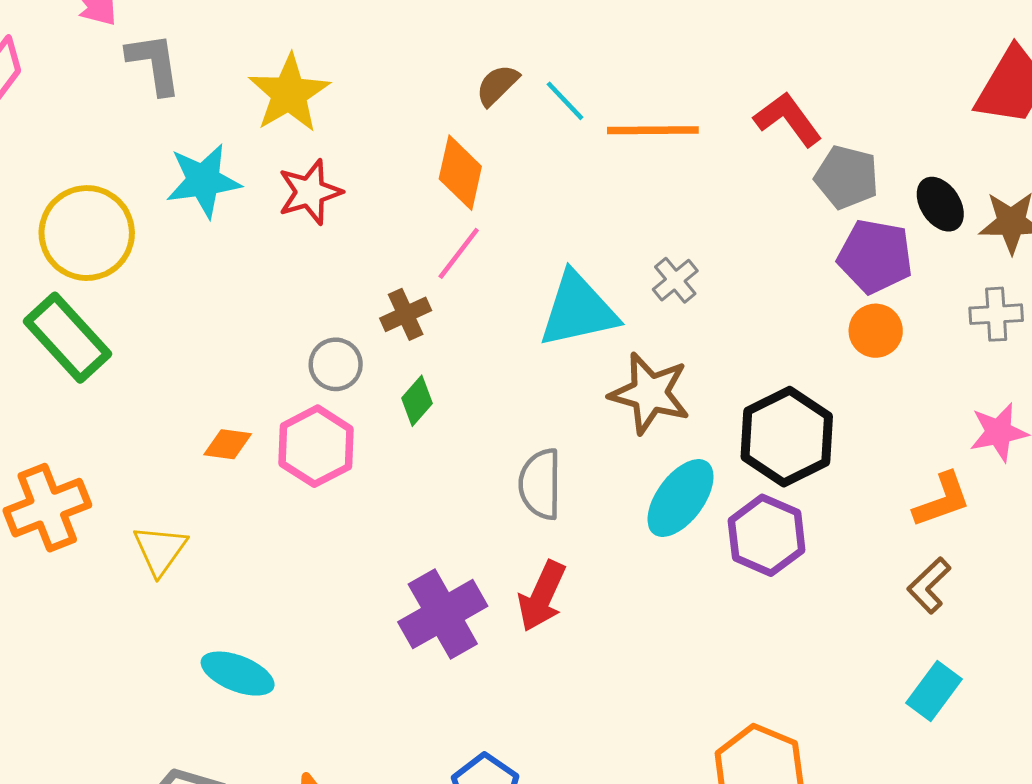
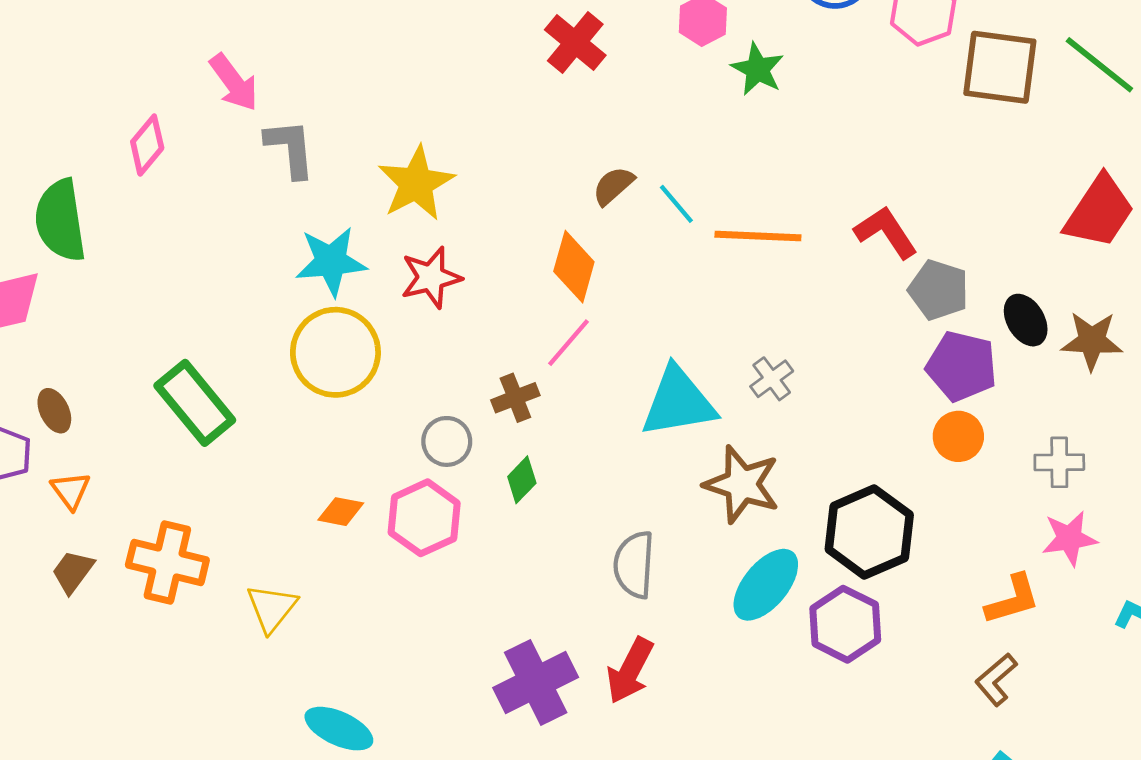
yellow circle: (87, 233) -> (335, 352), moved
gray cross: (996, 314) -> (1059, 462), moved
orange cross: (47, 508) -> (167, 562), turned 32

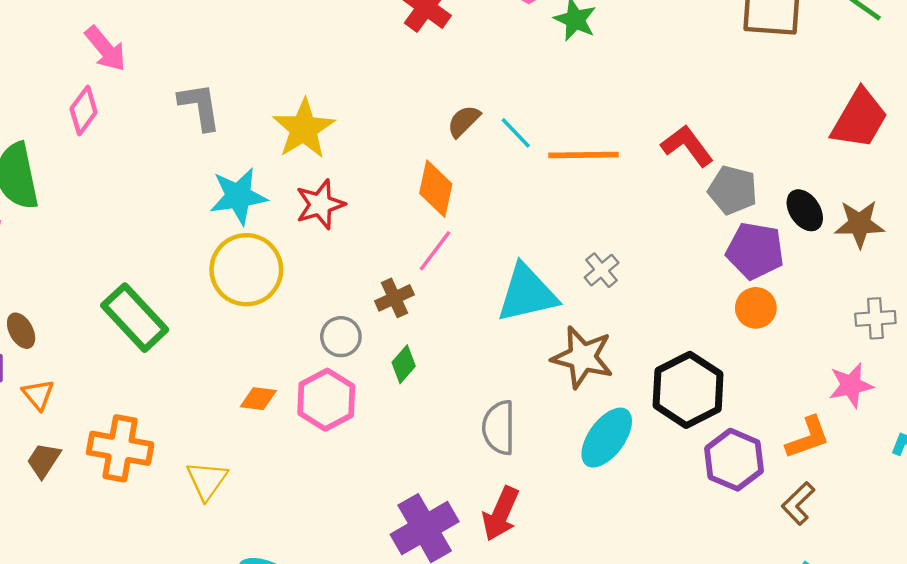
pink arrow: (234, 82) -> (105, 49), moved
gray cross: (1059, 462) -> (875, 318), moved
purple hexagon: (845, 624) -> (734, 460), moved

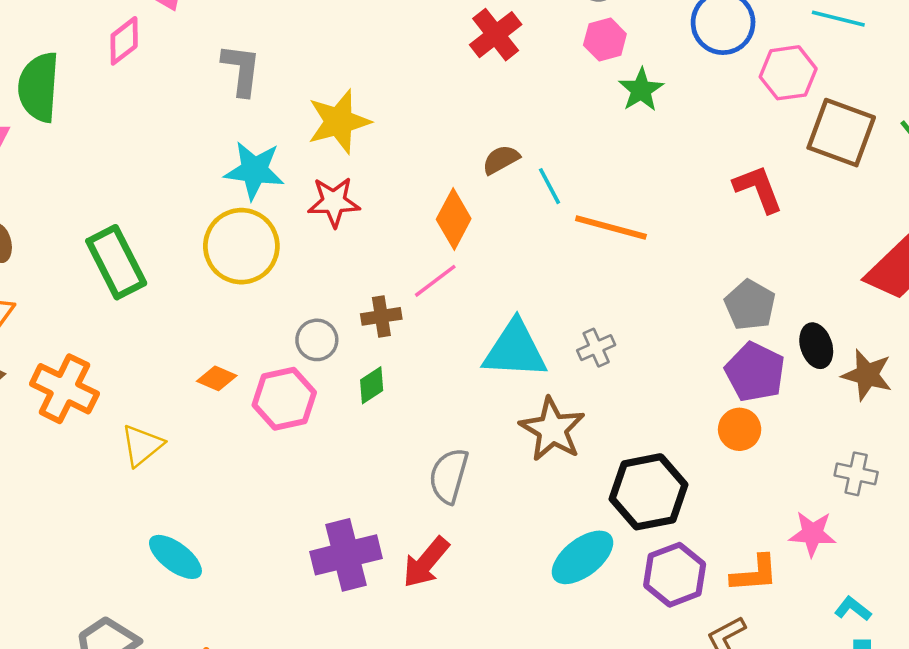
red L-shape: (687, 146) -> (758, 189), moved
cyan ellipse: (607, 438) -> (582, 557), moved

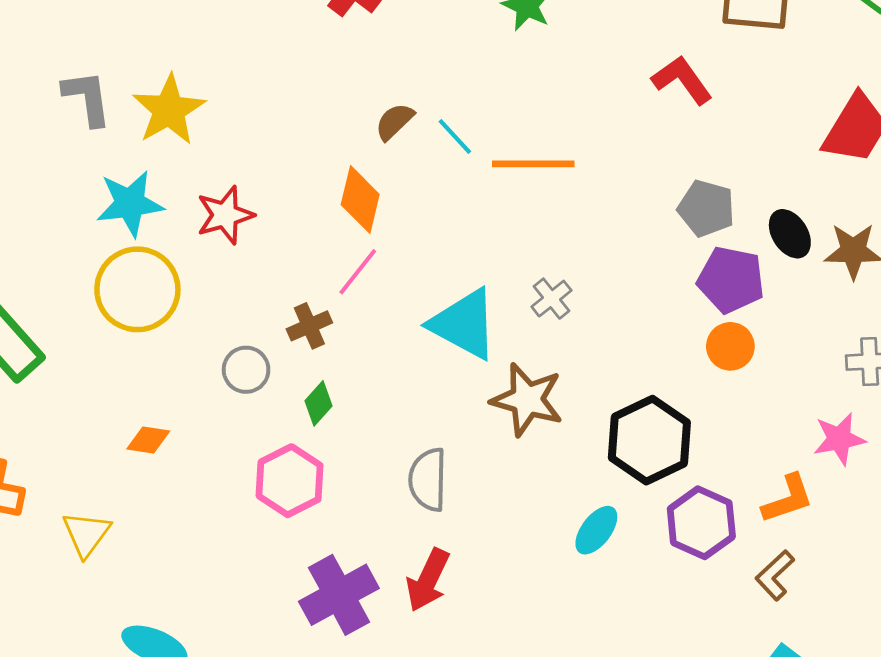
yellow star: (339, 122) -> (169, 110), moved
cyan triangle: (515, 350) -> (464, 324), turned 40
pink hexagon: (284, 399) -> (290, 481), moved
cyan ellipse: (582, 557) -> (596, 530), size x0.7

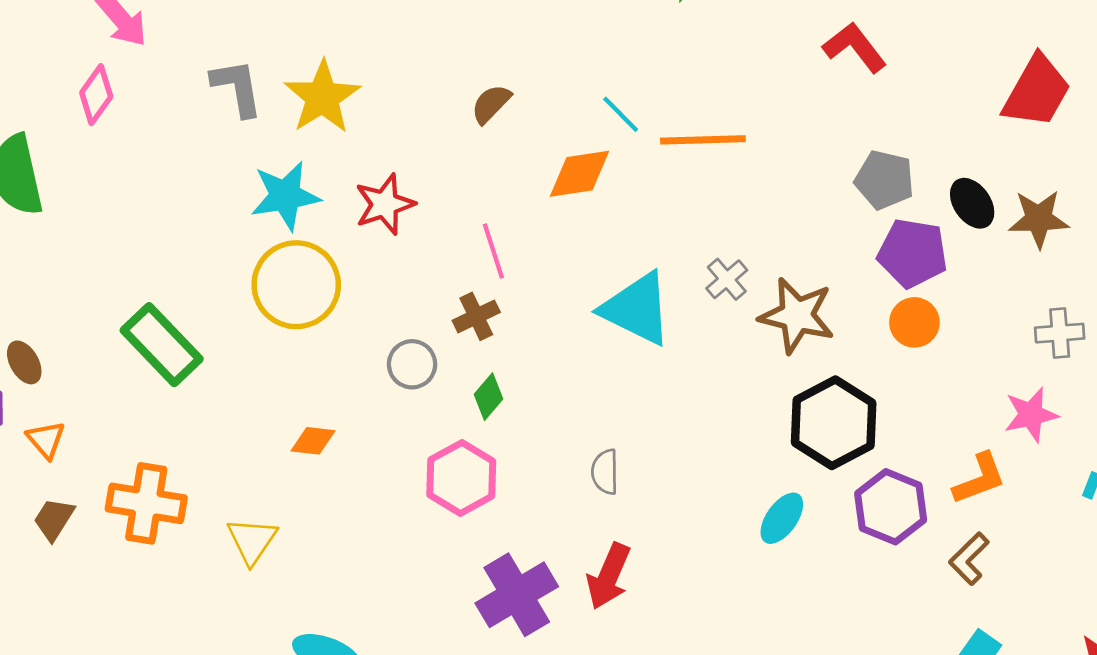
brown semicircle: (394, 122) -> (491, 104), moved
orange diamond: (360, 200) -> (580, 174), moved, turned 70
pink line: (358, 272) -> (493, 251), moved, turned -54
brown star: (527, 400) -> (797, 316), moved
gray semicircle: (428, 480) -> (605, 472), size x0.7

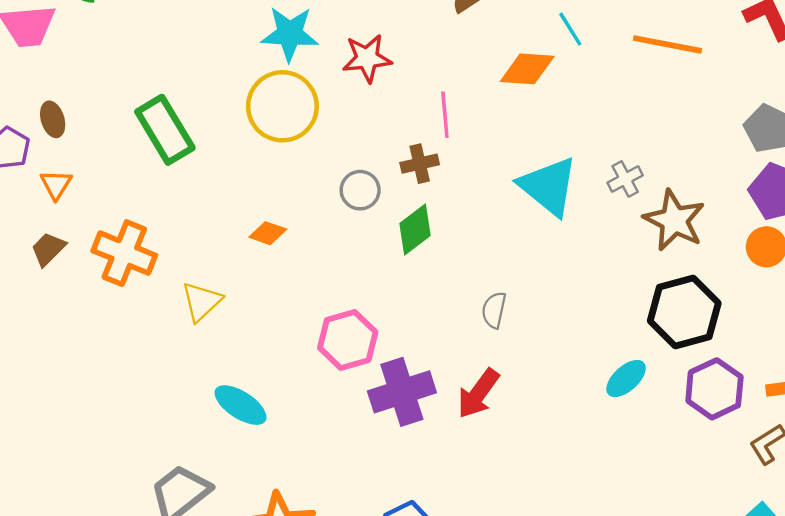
orange line: (703, 140) -> (668, 44), moved
green diamond: (489, 397) -> (415, 230), size x1.4
pink hexagon: (461, 478) -> (348, 340), moved

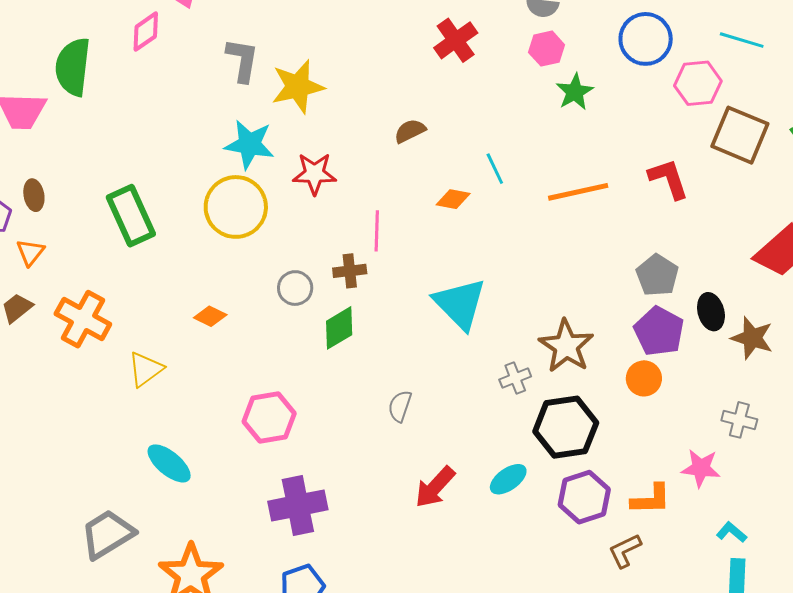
orange line: (668, 44) -> (578, 192), turned -30
orange diamond: (527, 69) -> (453, 199), size x0.7
gray cross: (625, 179) -> (515, 378), moved
purple cross: (402, 392) -> (298, 506), moved
red arrow: (478, 394) -> (435, 487), moved

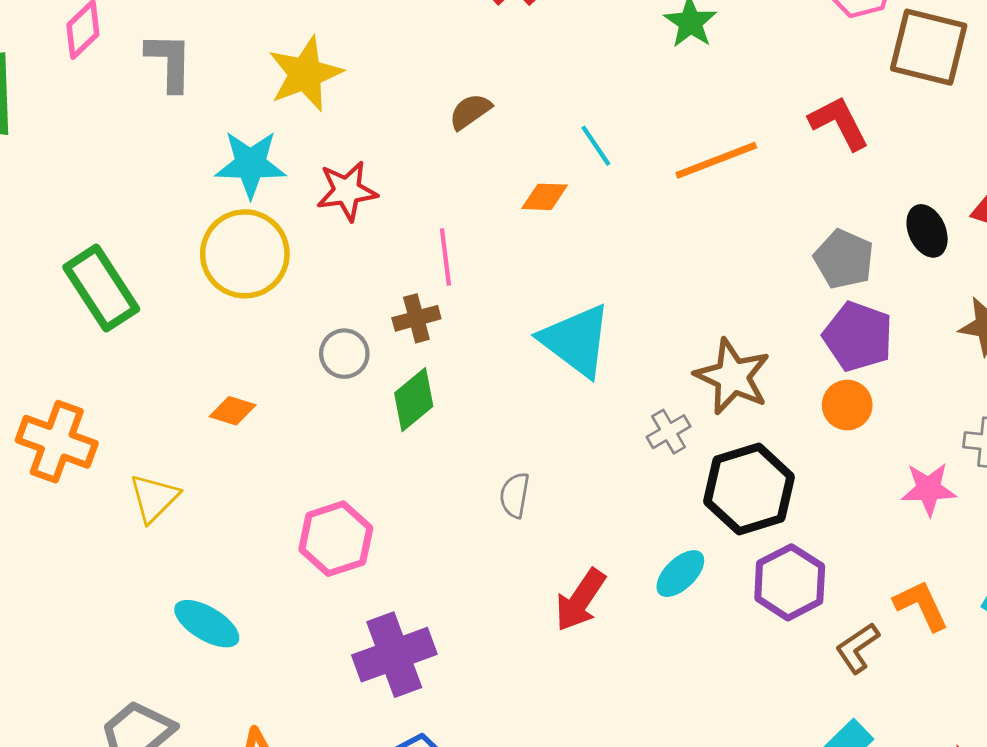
gray L-shape: (242, 60) -> (169, 62), moved
black ellipse: (711, 312) -> (927, 231), moved
pink star: (701, 468) -> (929, 489), moved
orange L-shape: (651, 499) -> (921, 605), moved, turned -105

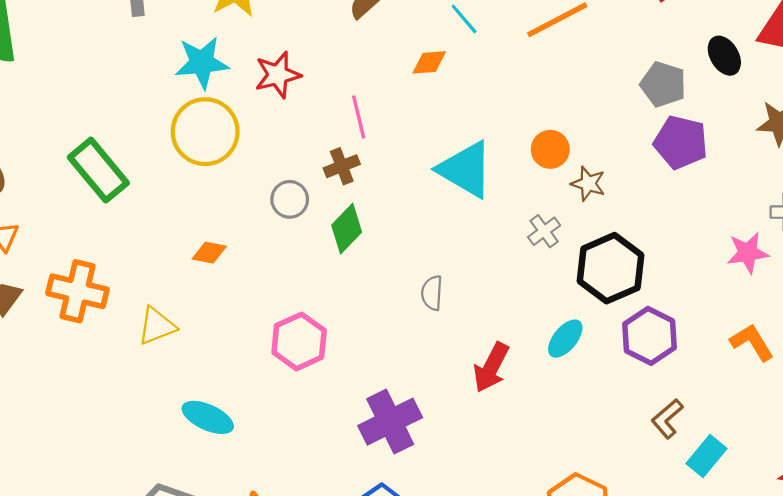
brown star: (733, 377) -> (588, 184), size x0.6
orange circle: (847, 405) -> (550, 149), moved
yellow triangle: (154, 498) -> (157, 326), turned 30
brown L-shape: (857, 648) -> (667, 419), moved
purple cross: (394, 655) -> (390, 422), moved

